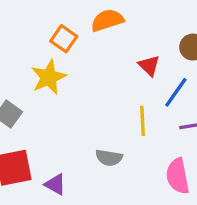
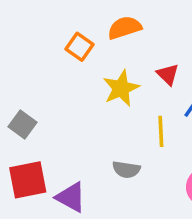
yellow star: (49, 77) -> (121, 88), moved
purple triangle: (55, 184) -> (71, 197), size x1.4

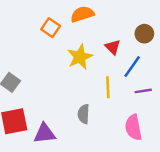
gray semicircle: (126, 169) -> (84, 114), turned 84
purple triangle: (71, 197) -> (45, 133), turned -35

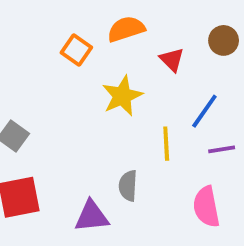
brown circle: (144, 34) -> (224, 40), moved
red triangle: (113, 47) -> (172, 60), moved
purple triangle: (45, 133) -> (92, 216), moved

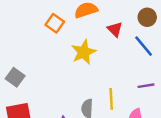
blue line: (204, 111) -> (144, 46), moved, turned -75
yellow line: (166, 144) -> (111, 99), moved

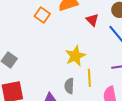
yellow star: (84, 52) -> (75, 56), moved

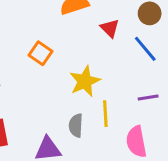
orange square: (42, 15) -> (41, 53), moved

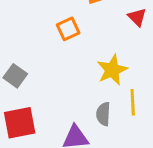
orange square: (41, 53) -> (68, 29), moved, turned 30

